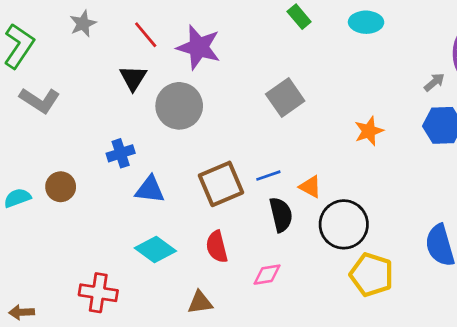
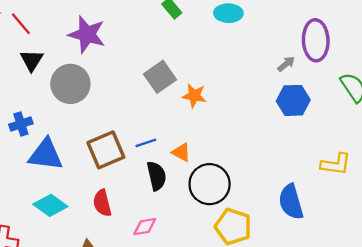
red line: (146, 35) -> (21, 24), moved
orange star: (369, 131) -> (194, 96), moved, turned 30
blue triangle: (150, 190) -> (46, 155), size x1.4

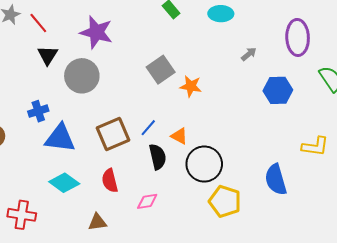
gray arrow: (286, 64) -> (249, 54), moved
blue line: (146, 143) -> (148, 128), turned -30

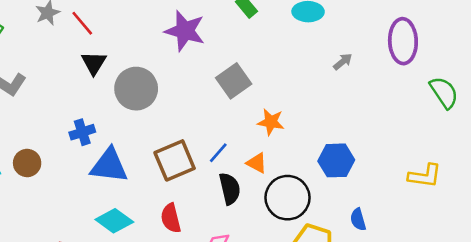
purple star: (96, 32) -> (185, 31), moved
orange star: (191, 86) -> (271, 122), moved
blue hexagon: (278, 90) -> (336, 160), moved
blue semicircle: (276, 180) -> (358, 219), moved, size x0.6

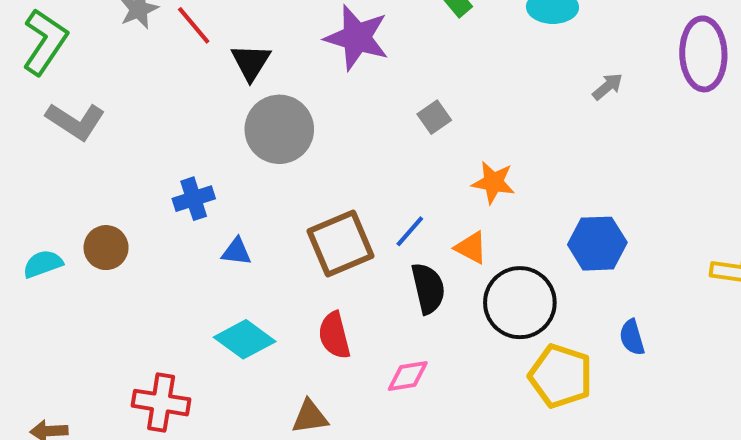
black triangle: (94, 63) -> (251, 62), moved
gray square: (234, 81) -> (434, 117), size x0.6
blue triangle: (109, 166) -> (236, 252), size x0.5

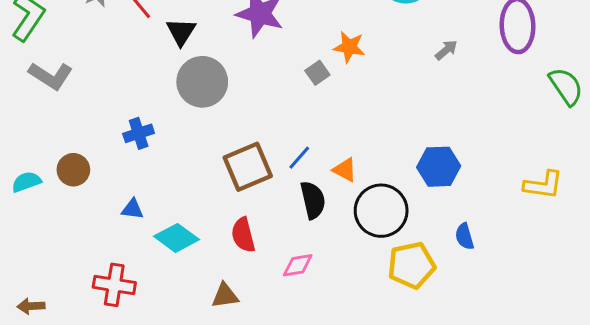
orange star: (493, 182) -> (349, 47), moved
blue triangle: (236, 252) -> (133, 209), moved
yellow pentagon: (561, 376) -> (411, 265), turned -30

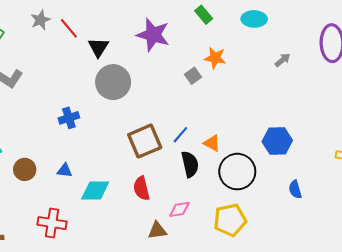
brown circle: (73, 170) -> (25, 169), moved
cyan diamond: (176, 238) -> (95, 190), turned -36
yellow pentagon: (411, 265) -> (230, 220), moved
brown triangle: (225, 296) -> (157, 230), moved

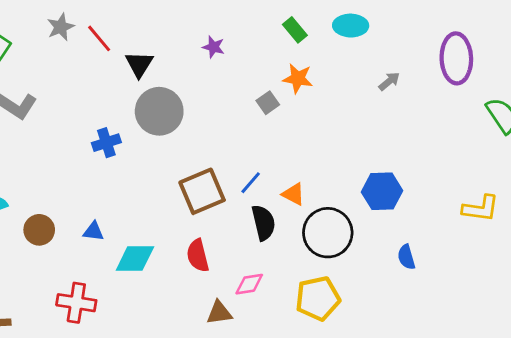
green rectangle: (204, 15) -> (295, 30), moved
purple star: (153, 35) -> (213, 47), size x0.5
blue cross: (69, 118) -> (106, 143), moved

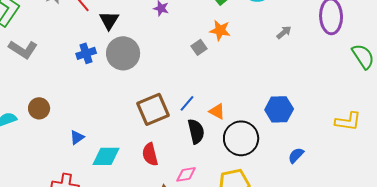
blue cross: (106, 143) -> (86, 53), moved
brown circle: (39, 230) -> (39, 108), moved
blue triangle: (93, 231) -> (77, 137), turned -42
blue semicircle: (406, 257) -> (296, 155), turned 60

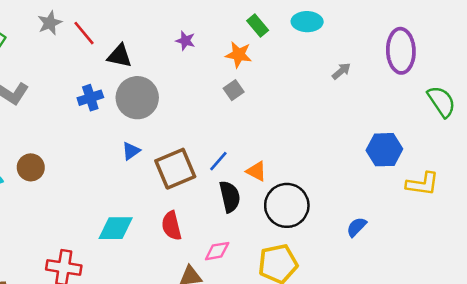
black triangle: (109, 20) -> (119, 56), turned -50
orange star: (220, 30) -> (239, 55), moved
blue hexagon: (279, 109) -> (384, 150), moved
blue triangle: (77, 137) -> (131, 151), moved

